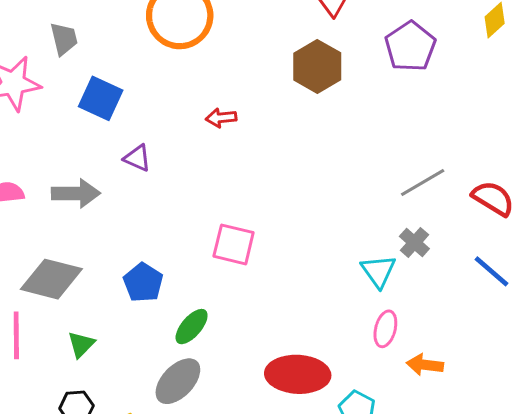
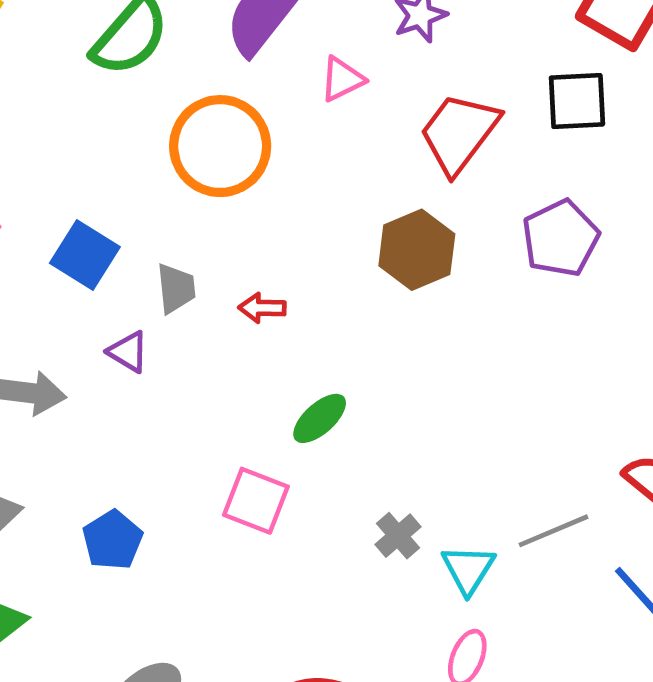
gray trapezoid: (64, 39) -> (176, 288), moved
gray line: (423, 182) -> (554, 531), moved
gray cross: (414, 243) -> (398, 536), moved
green ellipse: (192, 327) -> (320, 418), moved

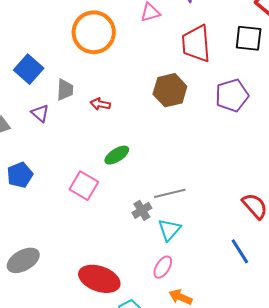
red trapezoid: (459, 133) -> (196, 44), turned -51
gray line: (554, 531) -> (170, 193), moved
blue pentagon: (113, 540) -> (20, 175), moved

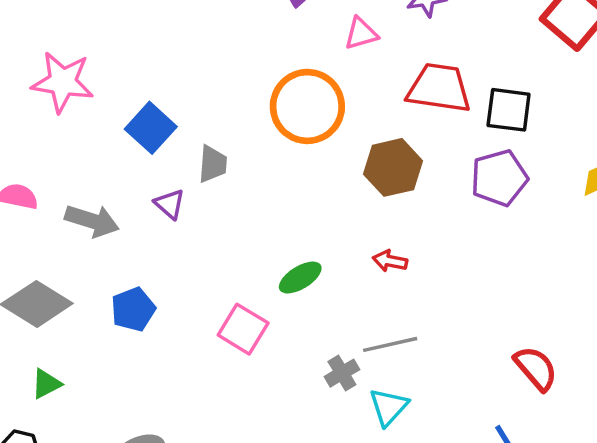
orange circle: (94, 32) -> (307, 106), moved
black square: (249, 38) -> (509, 110), moved
red trapezoid: (196, 44) -> (439, 88), turned 102
red arrow: (100, 104) -> (390, 261), moved

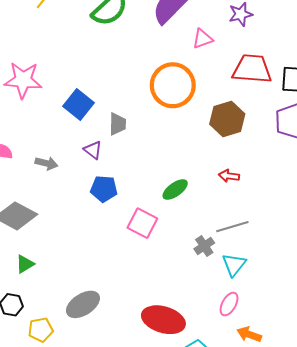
gray arrow: (92, 221) -> (46, 163), size x0.7
blue pentagon: (133, 309) -> (104, 189), moved, turned 30

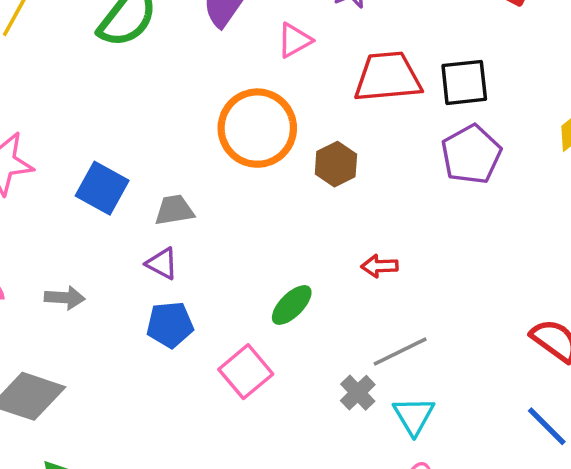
brown hexagon: (227, 119) -> (336, 164), moved, size x0.7
gray trapezoid: (117, 124) -> (174, 210), turned -90
purple triangle: (93, 150) -> (162, 264), moved
pink square: (142, 223) -> (246, 372), turned 32

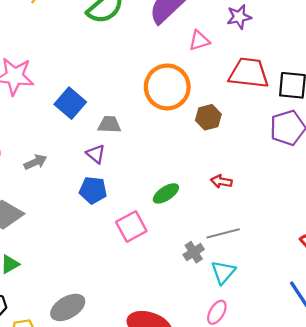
gray arrow: (65, 298) -> (35, 162), turned -40

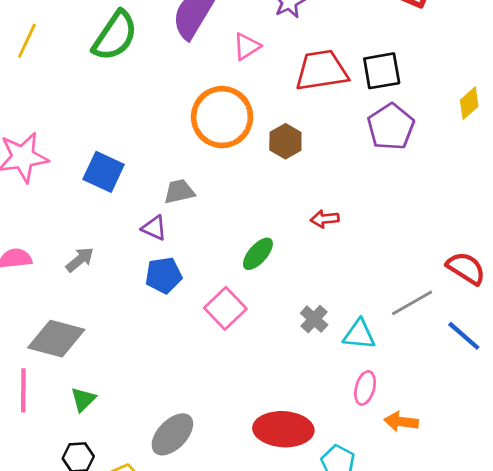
gray trapezoid: (109, 124) -> (179, 192), moved
gray line: (223, 233) -> (412, 303), moved
cyan triangle: (223, 272) -> (359, 334), turned -50

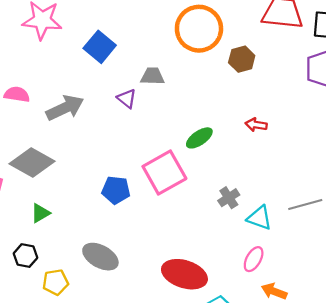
gray arrow: (80, 260) -> (65, 108), size x1.6
blue pentagon: (164, 275) -> (116, 190), moved
pink square: (225, 308) -> (164, 172), size x1.4
gray ellipse: (172, 434) -> (100, 257), turned 60

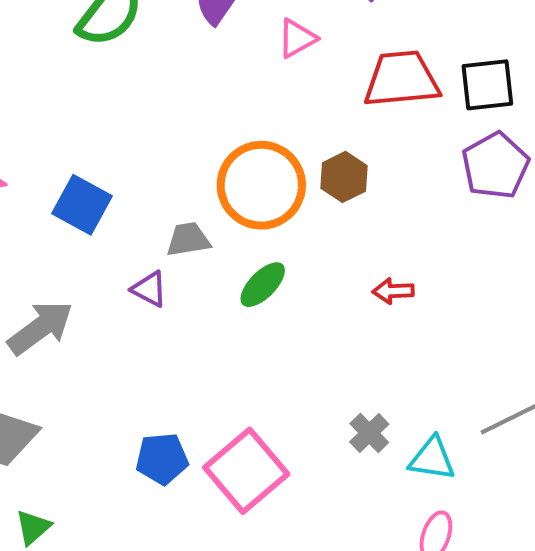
orange circle: (199, 29) -> (261, 185), moved
green ellipse: (199, 138) -> (263, 285), moved
pink square: (164, 172) -> (246, 471), moved

